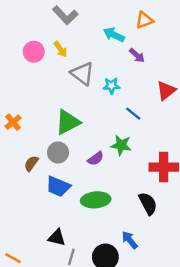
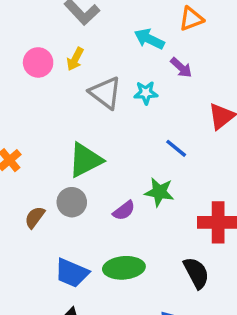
yellow arrow: (60, 49) -> (75, 59), turned 63
cyan star: (111, 86) -> (146, 93), moved
blue trapezoid: (58, 187) -> (72, 273), moved

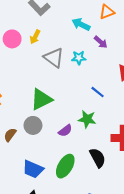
green ellipse: (124, 268) -> (65, 166), turned -55
black semicircle: (196, 273) -> (98, 158), moved

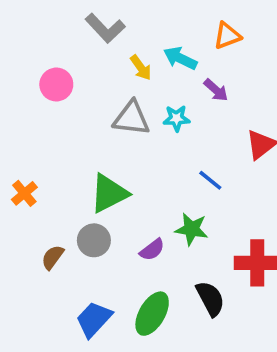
yellow arrow: (35, 37) -> (141, 68), moved, turned -64
gray triangle: (54, 58) -> (131, 118), turned -30
blue trapezoid: (33, 169) -> (94, 319), turned 110

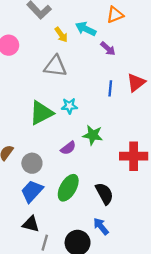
cyan star: (177, 118) -> (69, 106), moved
blue line: (210, 180) -> (110, 88), moved, turned 56
gray circle: (94, 240) -> (32, 163), moved
black semicircle: (210, 299) -> (104, 194), moved

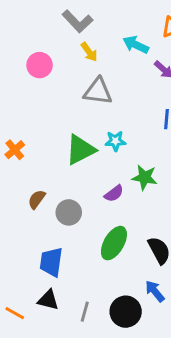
yellow arrow: (61, 35) -> (89, 52), moved
blue trapezoid: (32, 191) -> (51, 262), moved, turned -35
black triangle: (31, 224) -> (48, 300), moved

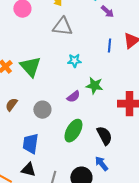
green triangle: (80, 150) -> (30, 67), moved, turned -45
brown semicircle: (37, 199) -> (11, 105), moved

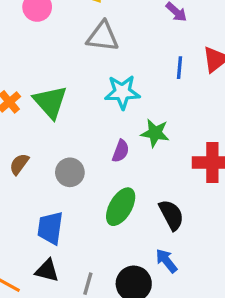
cyan star: (74, 61) -> (122, 92), size x1.5
purple semicircle: (73, 97) -> (121, 151), turned -32

